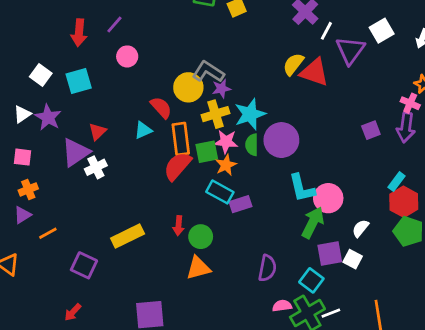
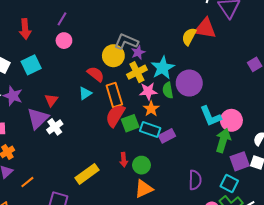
purple line: (114, 25) -> (62, 19), moved
yellow semicircle: (293, 64) -> (189, 36), moved
green square: (207, 152) -> (130, 123), moved

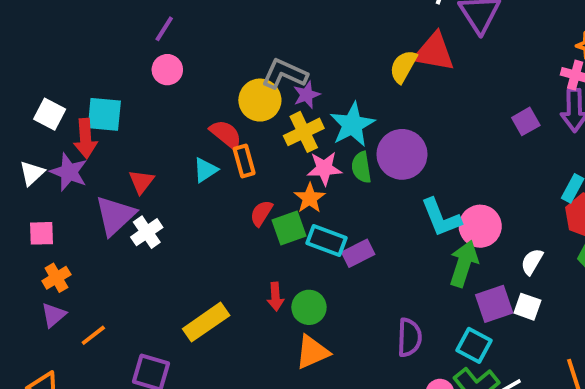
red arrow: (25, 29) -> (85, 138), moved
cyan square: (31, 65) -> (104, 114), turned 30
orange rectangle: (114, 95) -> (244, 161), moved, size x0.7
orange star: (151, 109) -> (310, 198), moved
red semicircle: (115, 116) -> (261, 213), size x0.6

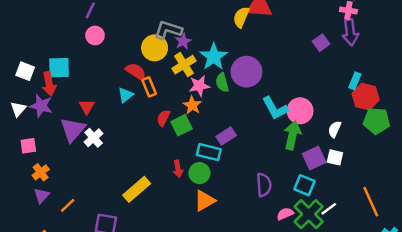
cyan rectangle: (327, 240) -> (209, 152), moved

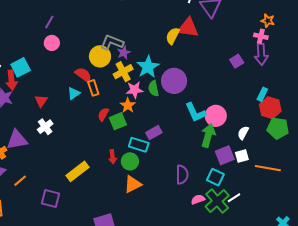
cyan square: (59, 68) -> (21, 67), turned -30
purple triangle: (73, 130) -> (17, 140), moved, turned 35
white square: (335, 157) -> (242, 156), turned -32
orange line: (371, 202) -> (268, 168), moved, turned -60

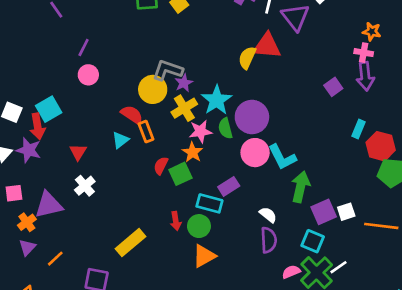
cyan rectangle: (262, 94) -> (359, 129), moved
pink circle: (216, 116) -> (255, 153), moved
white semicircle: (243, 133) -> (268, 215), moved, turned 104

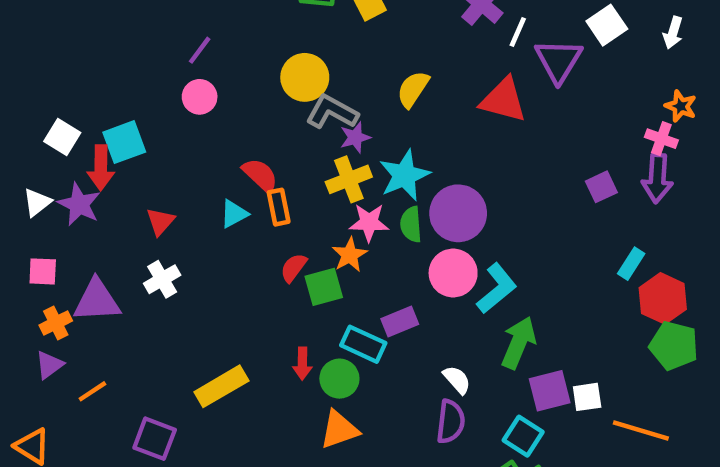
yellow semicircle: (247, 58) -> (413, 89), moved
yellow circle: (153, 89) -> (305, 77), moved
cyan L-shape: (282, 157) -> (497, 288), turned -112

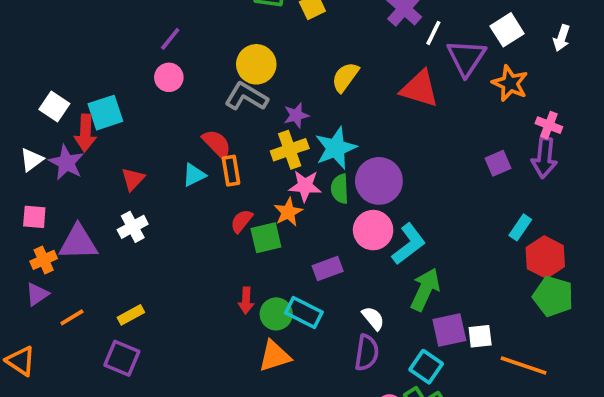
orange star: (681, 106) -> (510, 83), moved, size x1.4
gray L-shape: (332, 112) -> (246, 97), moved
cyan rectangle: (363, 344) -> (304, 313), moved
yellow rectangle: (221, 386) -> (131, 315), moved, size x0.6

